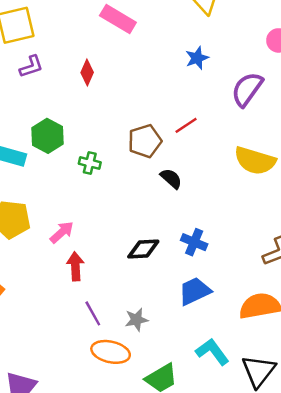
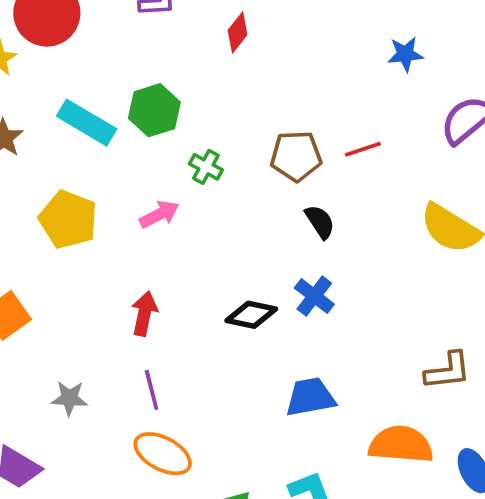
pink arrow: (62, 232) -> (159, 214), moved
blue cross: (194, 242) -> (314, 296), moved
gray star: (136, 320) -> (69, 398), moved

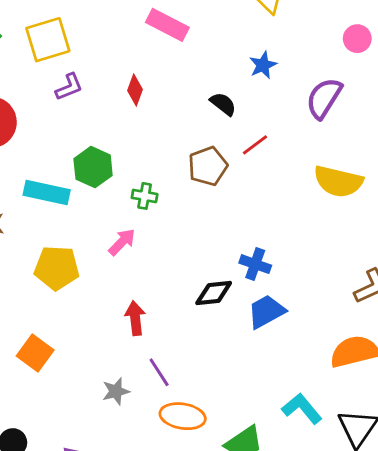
black semicircle: (320, 222) -> (223, 104), moved
blue trapezoid: (310, 397) -> (266, 312), moved
gray star: (69, 398) -> (116, 391), moved

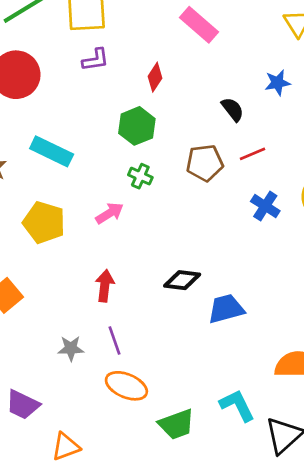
green hexagon: (93, 167) -> (137, 126), moved
blue cross: (255, 264) -> (265, 206), moved

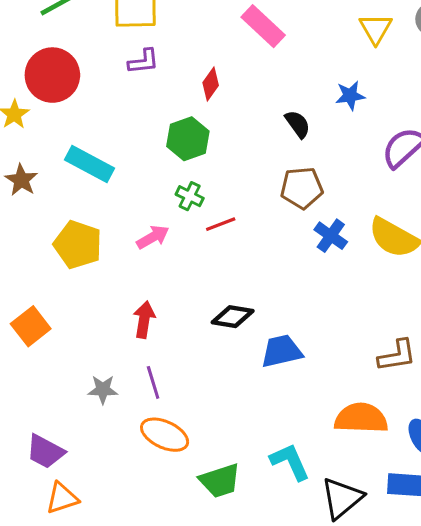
red line: (253, 154) -> (221, 224), moved
brown pentagon: (205, 163) -> (302, 188), moved
orange triangle: (66, 447) -> (62, 498), moved

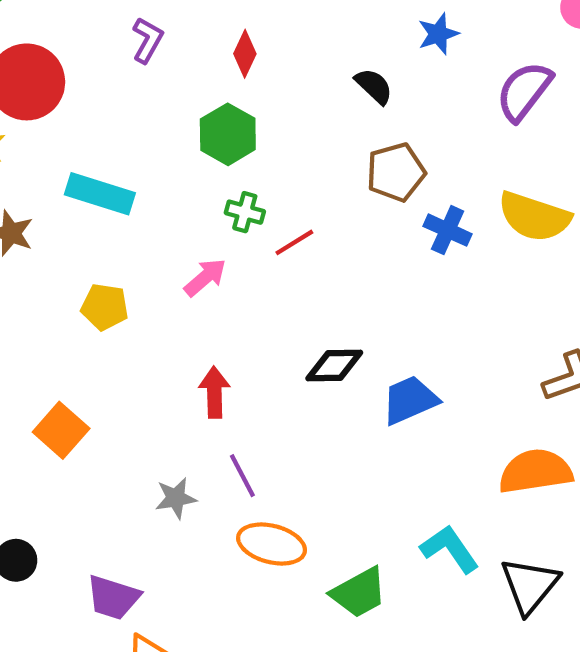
purple L-shape: (143, 61) -> (147, 40), turned -44
yellow pentagon: (78, 245) -> (105, 307), size x0.7

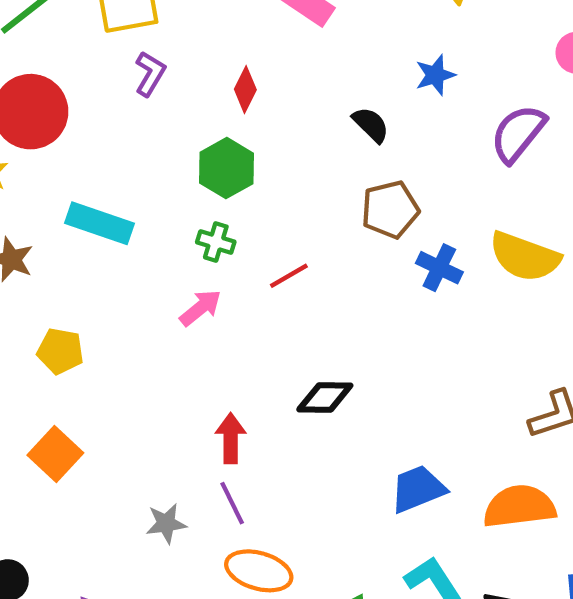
green cross: (245, 212) -> (216, 242), moved
yellow pentagon: (105, 307) -> (60, 351), moved
red arrow: (214, 392) -> (231, 438), moved
blue trapezoid: (410, 400) -> (418, 489), moved

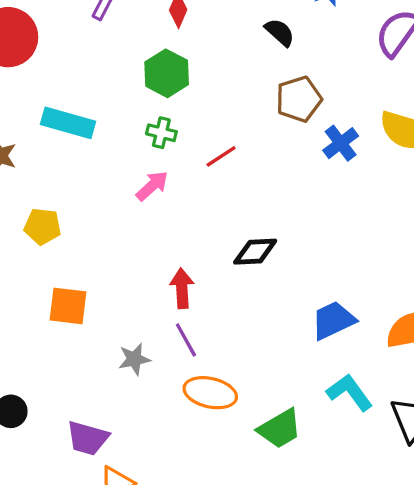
blue cross: (439, 268) -> (341, 143), turned 30
orange square: (55, 454) -> (68, 306), moved, turned -33

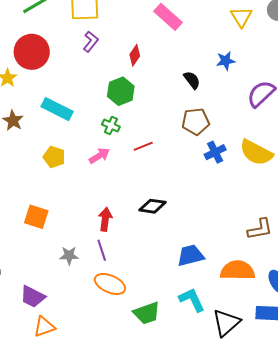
yellow pentagon: (42, 226) -> (54, 157), moved

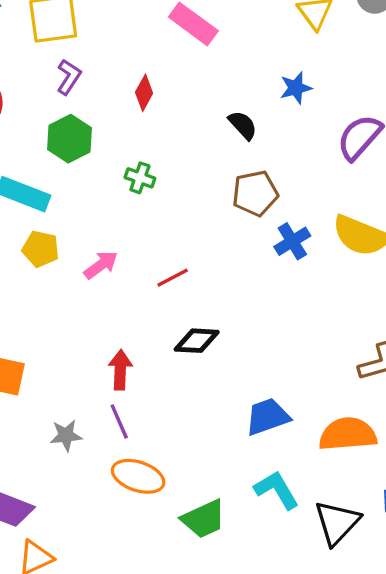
green hexagon: (121, 91) -> (69, 139), moved
green cross: (111, 126) -> (140, 178), moved
red line: (143, 146) -> (173, 278), moved
yellow pentagon: (54, 157) -> (41, 249), moved

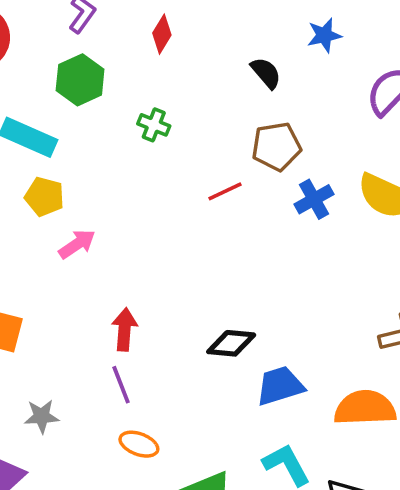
pink arrow: (101, 265) -> (77, 244), moved
red line: (173, 278) -> (225, 191), moved
black diamond: (197, 341) -> (231, 343), moved
gray star: (66, 435) -> (42, 416), moved
orange ellipse: (138, 476) -> (139, 444), size x0.7

